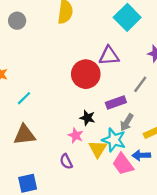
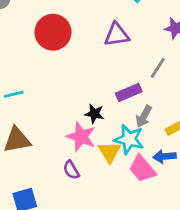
red circle: (86, 74) -> (53, 32), moved
cyan line: (24, 98) -> (14, 94), turned 35
pink star: (76, 135) -> (81, 137), size x1.5

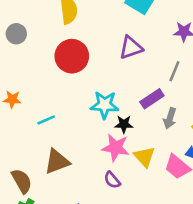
cyan star: (129, 139) -> (105, 105), moved

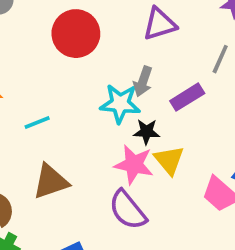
gray arrow: (170, 118) -> (143, 81), moved
yellow triangle: (144, 157) -> (169, 160), moved
purple semicircle: (112, 180) -> (128, 210), size x1.6

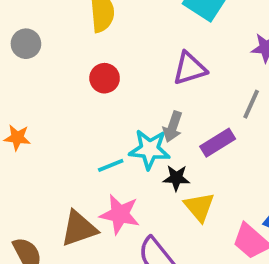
red circle: (76, 34) -> (105, 78), size x0.6
cyan line: (37, 123) -> (111, 165), moved
pink star: (134, 164) -> (120, 214), moved

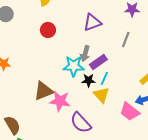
purple rectangle: (218, 143) -> (98, 62), moved
cyan line: (111, 165) -> (104, 78), moved, turned -40
brown triangle: (79, 229) -> (43, 91), moved

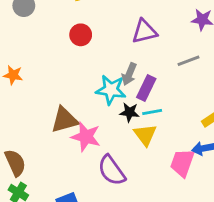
gray line: (126, 39) -> (188, 61), turned 42
purple rectangle: (98, 62) -> (146, 88), turned -36
cyan line: (104, 78) -> (152, 112), turned 48
pink trapezoid: (130, 112) -> (182, 163), turned 65

